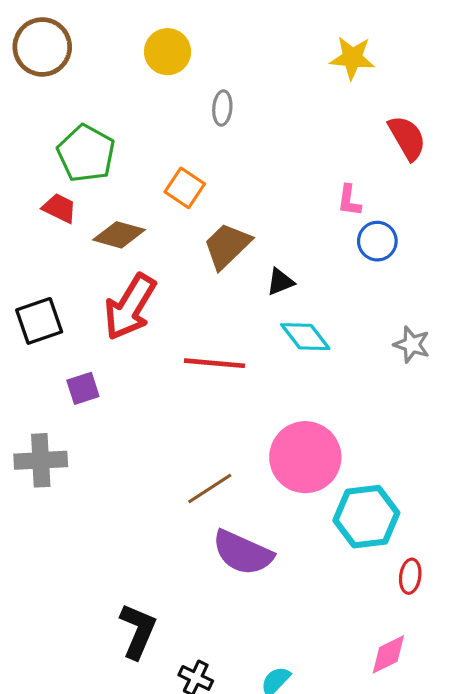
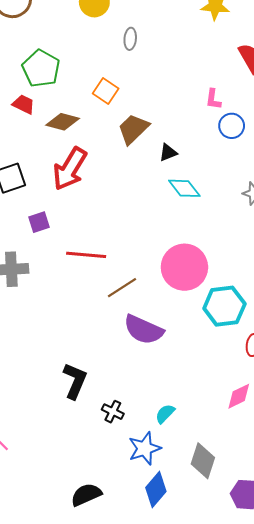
red line: (214, 363) -> (86, 255), moved

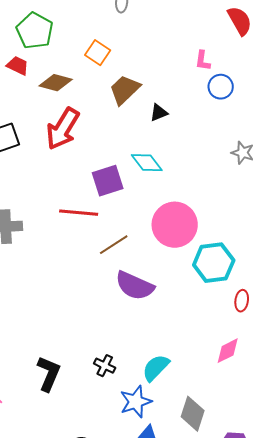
cyan diamond: (184, 188) -> (147, 163), moved
purple square: (39, 222) -> (108, 181), moved, size x1.5
black L-shape: (75, 381) -> (49, 374), moved
cyan semicircle: (165, 414) -> (156, 368), size x1.4

